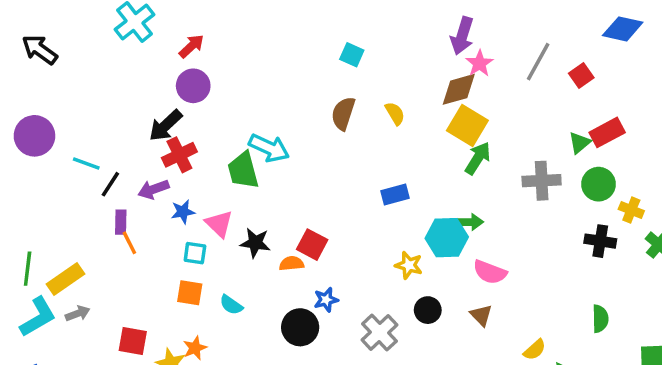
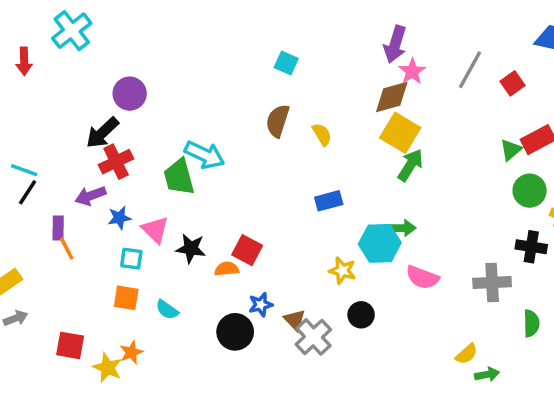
red arrow: (191, 46) -> (24, 61), moved, turned 132
yellow semicircle: (395, 113) -> (322, 134), moved
gray cross: (542, 181) -> (492, 282), moved
black line: (110, 184) -> (28, 192), moved
brown triangle: (481, 315) -> (295, 320), moved

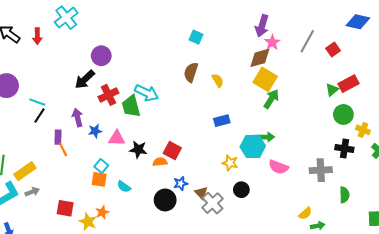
red cross: (116, 162) -> (108, 95), moved
purple arrow: (90, 196) -> (78, 118), turned 96
pink triangle: (155, 230) -> (117, 138), turned -42
cyan square: (131, 259) -> (101, 166), moved, turned 32

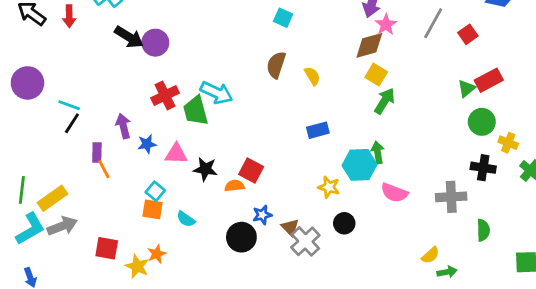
black arrow: (85, 79) -> (129, 37), moved, turned -105
yellow square: (265, 79) -> (376, 75), size x0.7
green arrow: (266, 137) -> (378, 152), turned -98
gray arrow: (32, 192) -> (62, 226), size x1.5

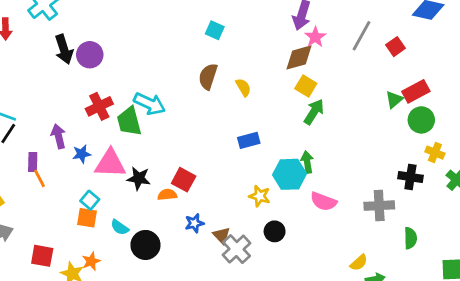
black arrow: (129, 37) -> (64, 49), turned 40
green circle: (482, 122) -> (421, 120), moved
pink triangle: (176, 154) -> (110, 163), size x1.4
black circle: (241, 237) -> (145, 245), moved

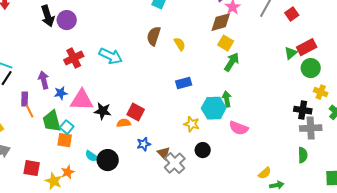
green trapezoid: (129, 121) -> (52, 121), moved
gray cross: (379, 206) -> (311, 128), moved
cyan semicircle: (120, 227) -> (92, 156), moved

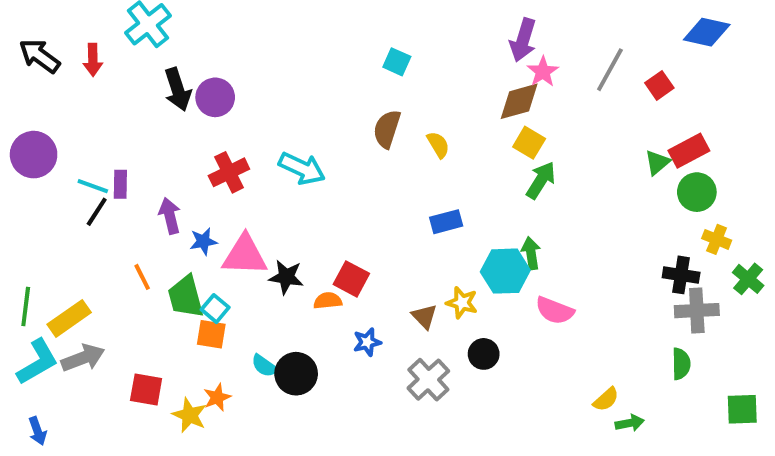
purple rectangle: (25, 99) -> (120, 184), moved
brown triangle: (164, 153) -> (424, 316), moved

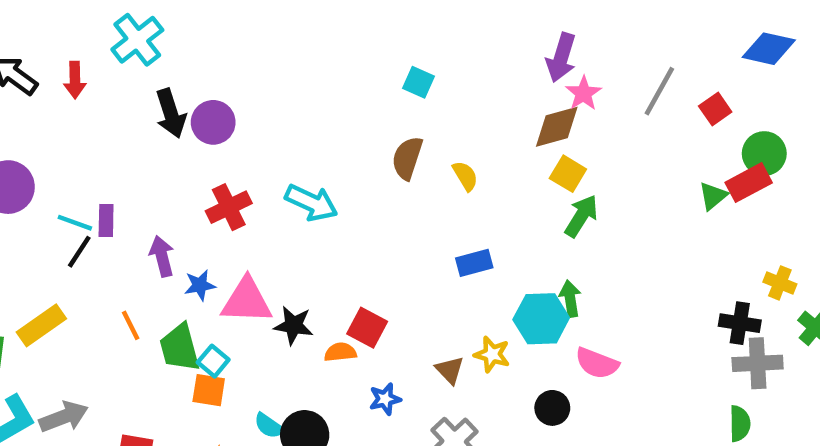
green circle: (697, 192) -> (764, 154), moved
yellow rectangle: (69, 318) -> (41, 325), moved
black circle: (484, 354) -> (552, 408), moved

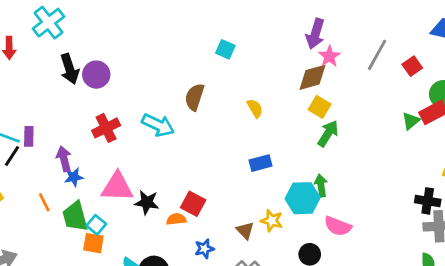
brown semicircle: (407, 158) -> (195, 97), moved
blue star: (200, 285) -> (74, 177), moved

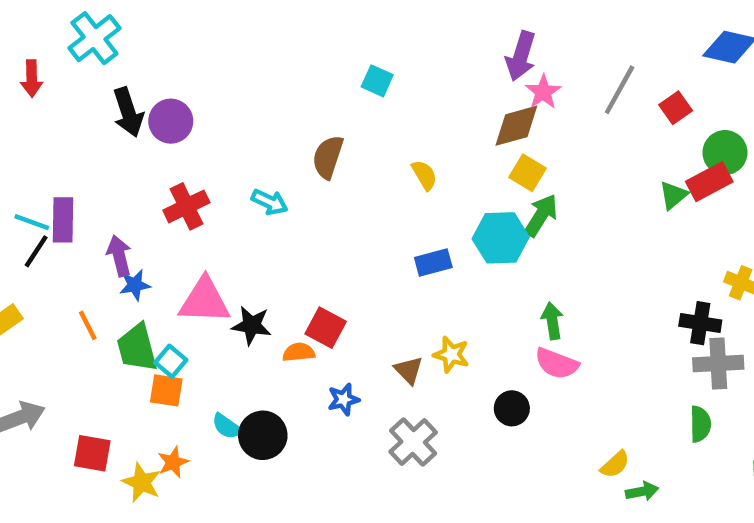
cyan arrow: (158, 125) -> (269, 202), size x0.7
purple rectangle: (29, 136) -> (63, 220), size x1.4
green arrow: (321, 185) -> (552, 321), moved
cyan hexagon: (303, 198) -> (501, 238), moved

